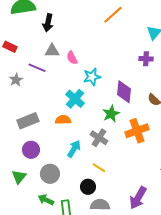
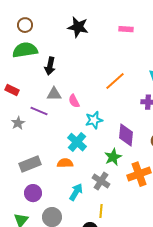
orange line: (113, 15) -> (115, 81), moved
yellow line: (99, 168) -> (101, 211), turned 64

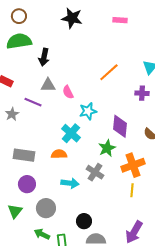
gray rectangle: (30, 164) -> (24, 155), turned 30
cyan arrow: (76, 192) -> (70, 183), turned 66
yellow line: (101, 211) -> (132, 190), moved

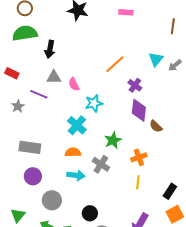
purple cross: (142, 93) -> (135, 85), moved, turned 32
purple diamond: (120, 126) -> (139, 110), moved
orange semicircle: (59, 154) -> (73, 152), moved
orange cross: (133, 165) -> (139, 157), size x0.7
green triangle: (15, 211) -> (18, 215), moved

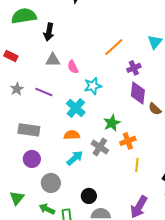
purple cross: (135, 85) -> (134, 68), turned 32
purple line: (39, 94) -> (44, 92), moved
orange cross: (139, 157) -> (128, 141), moved
cyan arrow: (76, 175) -> (75, 158), turned -48

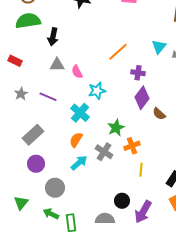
purple cross: (134, 68) -> (138, 73), turned 32
purple diamond: (138, 93) -> (142, 98), turned 30
gray rectangle: (29, 130) -> (33, 135), turned -50
orange semicircle: (72, 135) -> (76, 140), turned -56
black circle: (89, 196) -> (122, 201), moved

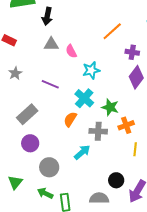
purple line: (48, 97) -> (50, 84), moved
cyan cross: (80, 113) -> (84, 98), moved
green star: (116, 128) -> (110, 107), turned -30
gray cross: (104, 152) -> (98, 131), turned -30
cyan arrow: (79, 163) -> (82, 152), moved

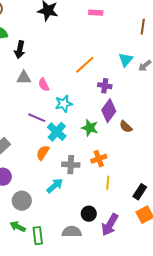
purple line: (50, 84) -> (37, 118), moved
green star: (110, 107) -> (90, 128), moved

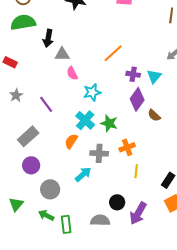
cyan triangle: (126, 60) -> (154, 76), moved
gray triangle: (24, 78) -> (62, 54), moved
purple line: (37, 118) -> (46, 104), moved, turned 30
green star: (90, 128) -> (109, 123), moved

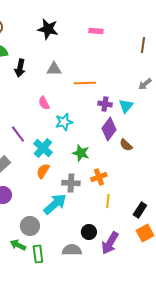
orange line: (113, 53) -> (85, 83), turned 40
gray triangle: (62, 54) -> (54, 69), moved
cyan cross: (85, 120) -> (43, 148), moved
cyan arrow: (83, 174) -> (55, 204), size x1.4
gray circle: (50, 189) -> (30, 226), moved

